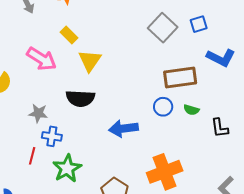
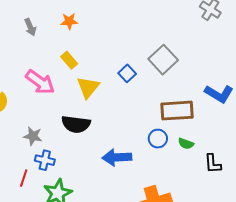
blue square: (199, 24) -> (127, 73), moved, turned -30

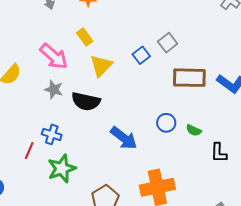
gray square: (163, 60) -> (168, 43), moved, size x0.7
brown rectangle: (177, 111) -> (189, 78), moved
gray star: (33, 136) -> (54, 89), moved
blue arrow: (117, 157) -> (124, 138), turned -144

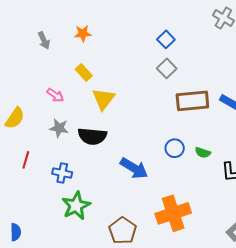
blue square: (141, 55) -> (166, 39), moved
pink arrow: (54, 56) -> (55, 95), size x0.6
red line: (29, 150) -> (26, 160), moved

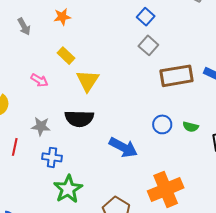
gray star: (59, 128) -> (41, 126), moved

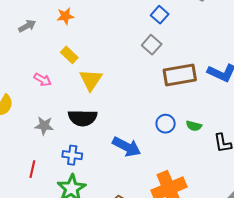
blue square: (146, 17) -> (160, 15), moved
gray arrow: (24, 27) -> (27, 26), turned -90
red line: (15, 147) -> (32, 169), moved
blue cross: (52, 157) -> (72, 155), moved

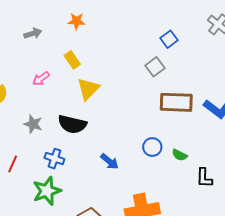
gray arrow: (27, 26) -> (33, 33), moved
pink arrow: (43, 80) -> (41, 79), turned 102
blue arrow: (127, 147) -> (109, 161), size x0.7

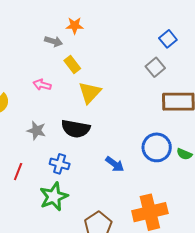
gray arrow: (33, 33) -> (54, 41), moved, turned 36
pink arrow: (41, 79) -> (42, 85), turned 54
blue circle: (152, 147) -> (157, 147), size x1.5

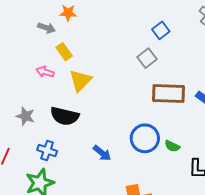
pink arrow: (42, 85) -> (45, 72), moved

